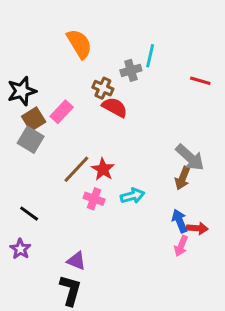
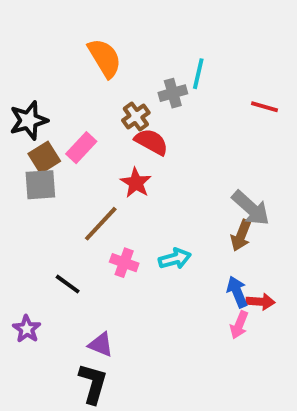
brown cross: (103, 88) -> (136, 117), turned 30
gray square: (31, 140) -> (40, 185), turned -35
red star: (103, 169) -> (136, 183), moved
black line: (29, 214) -> (68, 284), moved

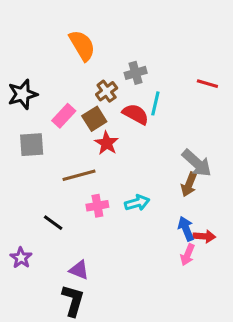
cyan line: (198, 74) -> (155, 103), moved
red semicircle: (151, 142) -> (136, 114), moved
brown square: (44, 157) -> (94, 119), moved
brown line: (101, 224) -> (79, 175), turned 32
pink cross: (124, 263) -> (97, 206), turned -30

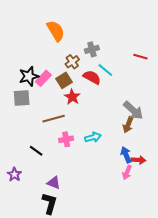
black star: (23, 94) -> (29, 76), moved
cyan line: (155, 103) -> (105, 70), turned -63

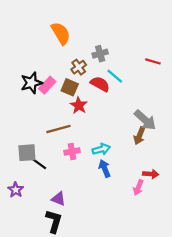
brown square: (64, 80) -> (70, 87), turned -35
gray square: (22, 98) -> (27, 153), moved
blue arrow: (126, 155) -> (105, 168), moved

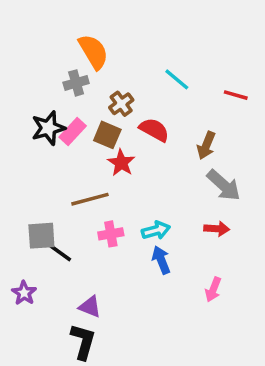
gray cross: (100, 54) -> (76, 83), moved
cyan line: (115, 76) -> (177, 79), moved
brown arrow: (139, 136) -> (206, 145), moved
red arrow: (151, 174) -> (217, 229), moved

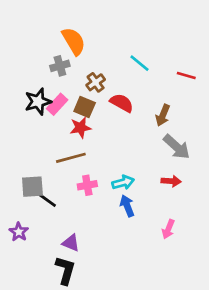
red star: (121, 163) -> (80, 128), moved, turned 30

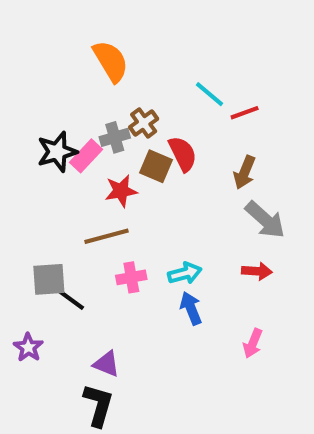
gray cross: (60, 66) -> (115, 137), moved
red line: (186, 75) -> (245, 113), moved, turned -36
red semicircle: (122, 103) -> (183, 154), turned 35
brown square: (85, 107) -> (156, 166), moved

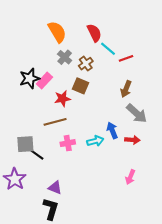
brown cross: (144, 123) -> (86, 64), moved
gray cross: (115, 137) -> (65, 57), moved, turned -32
red semicircle: (183, 154) -> (94, 33), moved
blue arrow: (191, 308) -> (112, 130), moved
purple star: (28, 347) -> (15, 179), size x1.5

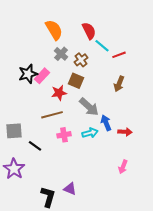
gray arrow: (137, 113) -> (89, 107), moved
gray square: (25, 144) -> (14, 131), moved
purple triangle: (55, 188) -> (70, 189), moved

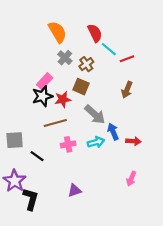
black star: (28, 74) -> (42, 96), moved
purple triangle: (70, 189) -> (75, 190), moved, turned -40
black L-shape: (48, 197) -> (31, 199), moved

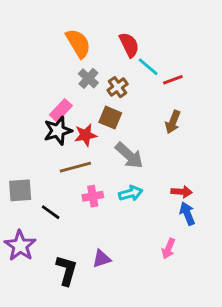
blue arrow: (113, 132) -> (187, 214), moved
pink arrow: (131, 179) -> (168, 249), moved
black L-shape: (31, 199) -> (67, 270), moved

